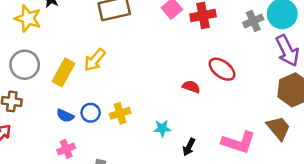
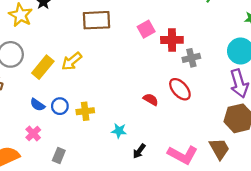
gray cross: (253, 21) -> (191, 58), moved
pink cross: (66, 149) -> (33, 134), turned -32

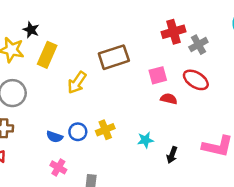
brown rectangle: (97, 20) -> (114, 57), moved
pink square: (146, 29) -> (158, 75), moved, turned 30
yellow rectangle: (43, 67) -> (47, 55), moved

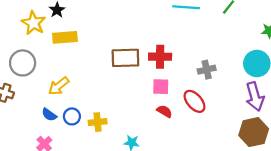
red cross: (173, 32) -> (160, 57), moved
yellow rectangle: (47, 55) -> (65, 37), turned 45
yellow arrow: (77, 82) -> (59, 86), moved

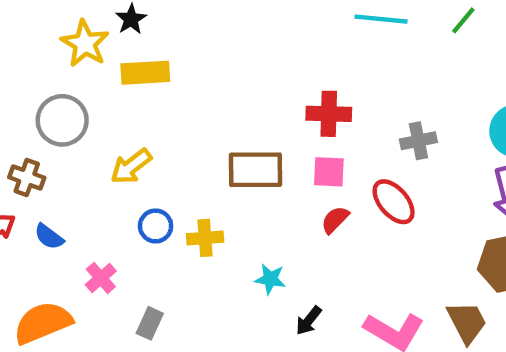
brown rectangle: (125, 58) -> (256, 170), moved
red semicircle: (164, 111) -> (335, 220), turned -77
blue semicircle: (49, 115) -> (49, 237), moved

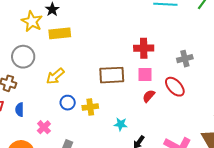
blue semicircle: (49, 237) -> (20, 110), turned 56

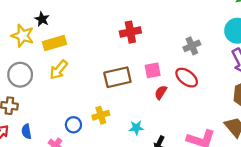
red cross: (144, 48) -> (130, 32), moved
yellow arrow: (55, 76) -> (59, 70), moved
blue circle: (68, 103) -> (73, 125), moved

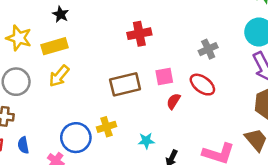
black star: (42, 19) -> (61, 14), moved
blue circle: (73, 125) -> (76, 138), size x1.6

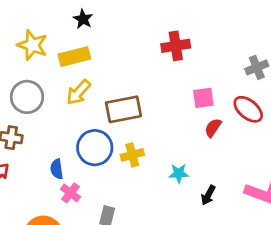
brown rectangle: (125, 84) -> (123, 109), moved
blue circle: (76, 138) -> (95, 148), moved
blue semicircle: (23, 145) -> (57, 169), moved

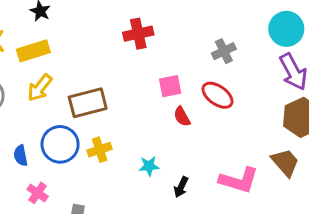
red semicircle: (213, 128) -> (182, 117), turned -60
blue semicircle: (57, 169) -> (21, 156), moved

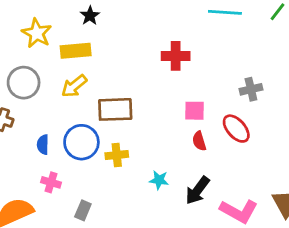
black arrow: (181, 187) -> (197, 190), moved, size x1.5
pink cross: (38, 193) -> (51, 182), turned -30

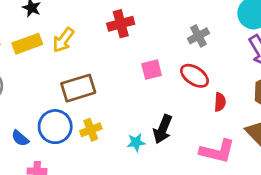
yellow arrow: (74, 86) -> (63, 40), moved
red semicircle: (199, 141) -> (220, 102), moved, turned -144
blue semicircle: (43, 145) -> (20, 138), turned -36
black arrow: (197, 190) -> (163, 129), moved

